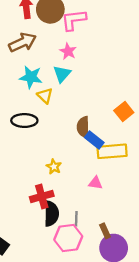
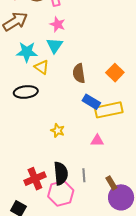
brown semicircle: (83, 127) -> (79, 73), moved
red cross: (42, 196) -> (35, 179), moved
pink hexagon: (68, 238) -> (61, 193), moved

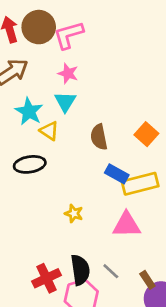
cyan star: (27, 52) -> (29, 111), turned 30
pink triangle: (97, 141) -> (127, 225), size x1.6
gray line: (84, 175) -> (111, 271), turned -40

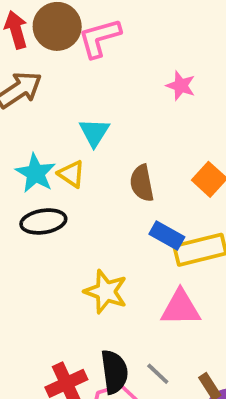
pink star: (68, 73) -> (181, 86), moved
cyan star: (29, 111) -> (36, 173), moved
yellow star: (74, 214) -> (106, 292), size x1.6

